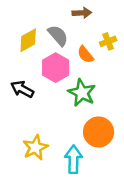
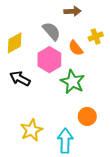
yellow diamond: (28, 40) -> (15, 43), moved
orange circle: (99, 132) -> (87, 116), size x0.7

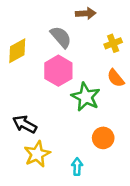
orange semicircle: (76, 48) -> (116, 78), moved
black arrow: (20, 79) -> (25, 124), moved
cyan arrow: (65, 141) -> (77, 167), size x0.6

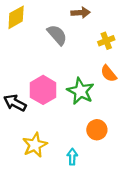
yellow diamond: (17, 51) -> (16, 17), moved
pink hexagon: (58, 71) -> (43, 90), moved
black arrow: (25, 124) -> (15, 103), moved

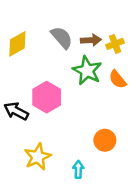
brown arrow: (80, 13) -> (91, 40), moved
yellow diamond: (16, 17) -> (17, 44), moved
green star: (80, 91) -> (87, 71), moved

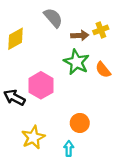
gray semicircle: (62, 38) -> (53, 18), moved
yellow cross: (115, 44) -> (101, 30), moved
orange circle: (105, 140) -> (80, 123), moved

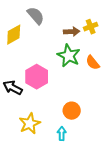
gray semicircle: (53, 18) -> (36, 16), moved

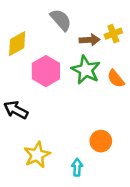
gray semicircle: (36, 16) -> (61, 20), moved
pink hexagon: (37, 77) -> (46, 71), moved
orange circle: (72, 111) -> (101, 141), moved

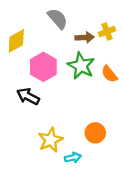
black arrow: (16, 110) -> (28, 96), moved
yellow star: (37, 155) -> (50, 140), moved
cyan arrow: (77, 167) -> (73, 158), turned 77

